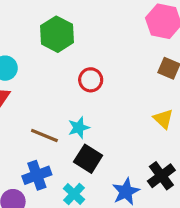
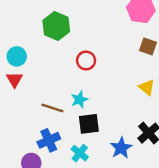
black square: (88, 159) -> (89, 124), turned -35

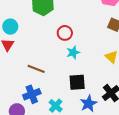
cyan star: (79, 100) -> (73, 52), moved
black square: (89, 124) -> (77, 82), moved

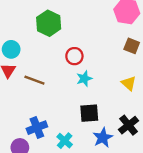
brown line: (36, 69) -> (34, 80), moved

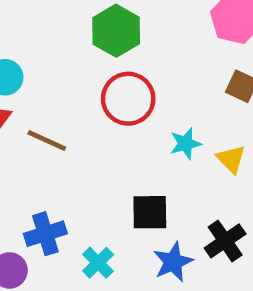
green hexagon: (49, 23) -> (116, 31), moved
red circle: (74, 56) -> (128, 99), size x1.5
cyan star: (84, 79) -> (185, 144), moved

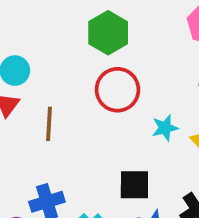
brown line: (47, 140) -> (49, 124), turned 68

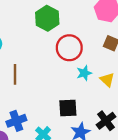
red circle: (117, 90) -> (69, 48), moved

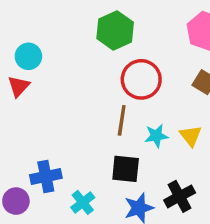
cyan star: (84, 73) -> (156, 136), moved
brown line: (15, 74) -> (122, 120), moved

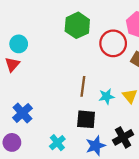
red circle: (141, 79) -> (113, 43), moved
blue cross: (46, 176) -> (22, 113), moved, turned -30

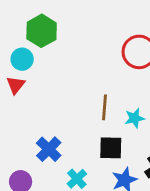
green hexagon: (77, 25) -> (42, 31), moved
blue cross: (22, 113) -> (49, 149), moved

